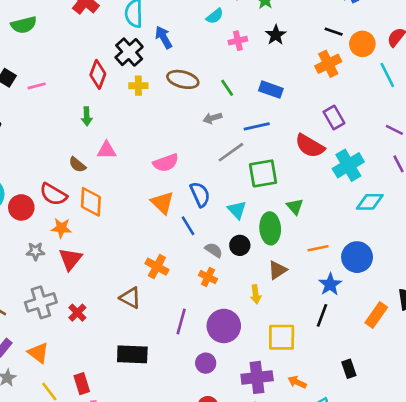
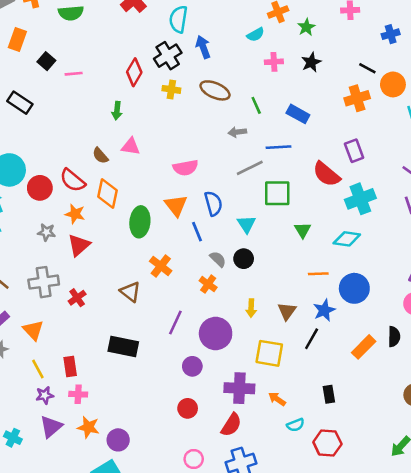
cyan diamond: (370, 202) -> (347, 239), moved
green ellipse: (270, 228) -> (140, 222), moved
brown triangle: (277, 270) -> (287, 311), moved, turned -30

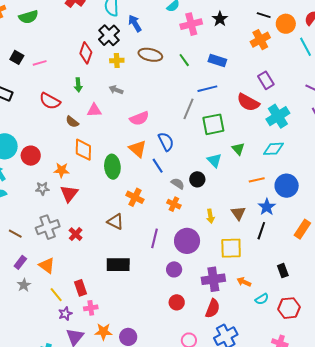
pink cross: (274, 62) -> (191, 24), size x1.5
gray arrow: (237, 132) -> (116, 90), moved, turned 40
gray line: (250, 168) -> (189, 109), turned -30
red semicircle: (73, 180) -> (50, 101), moved
cyan triangle: (246, 224) -> (214, 160), moved

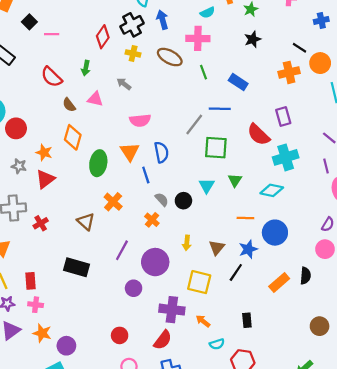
pink cross: (191, 24) -> (198, 38), moved
red circle: (177, 302) -> (120, 335), moved

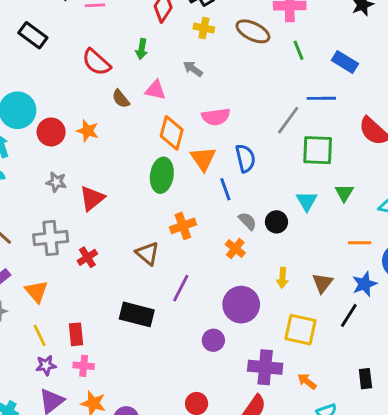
orange diamond: (73, 137) -> (172, 133), moved
orange star: (44, 153) -> (88, 131), moved
orange cross: (113, 202) -> (183, 226), turned 30
purple line: (122, 250) -> (181, 288), moved

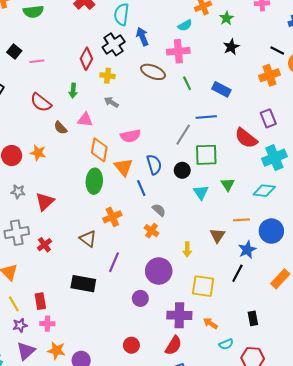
yellow cross: (204, 28) -> (108, 76), moved
black circle: (276, 222) -> (182, 170), moved
brown triangle: (322, 283) -> (217, 235), moved

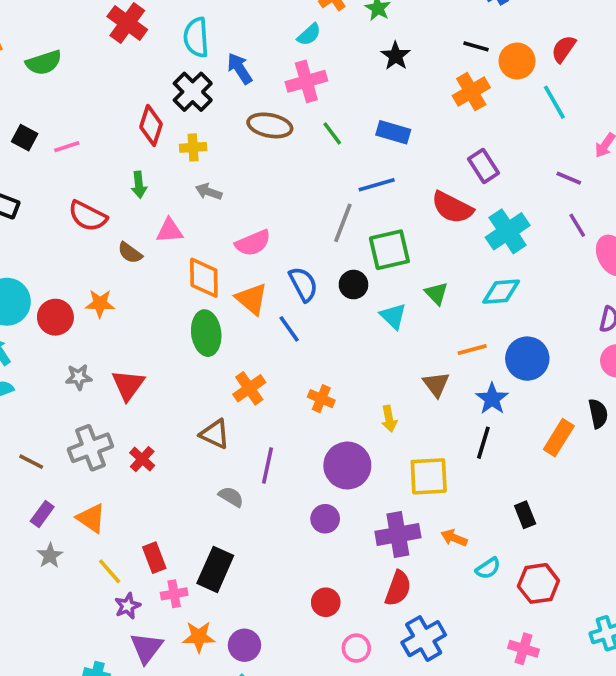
gray semicircle: (159, 210) -> (231, 497), moved
black rectangle: (83, 284) -> (215, 569), moved, turned -65

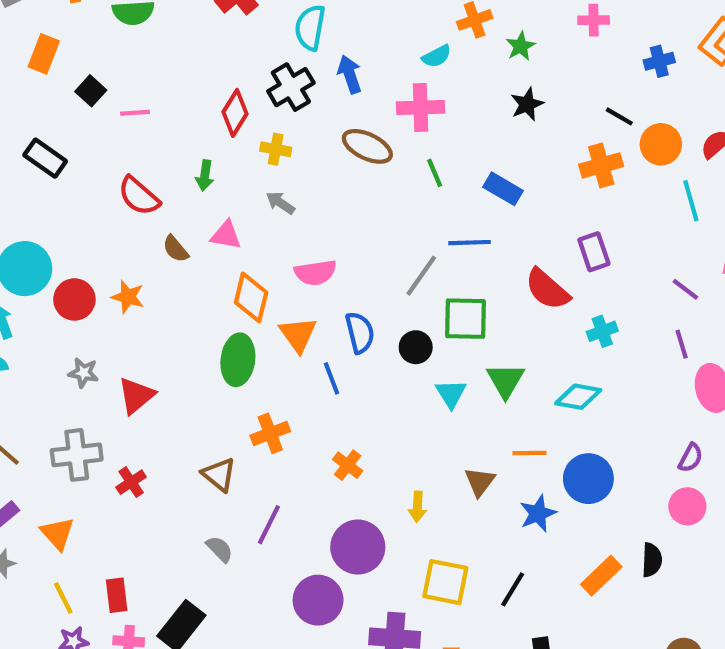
cyan cross: (508, 231) -> (602, 331), size x0.6
green triangle: (436, 293) -> (506, 380), size x1.4
black line: (483, 443) -> (513, 589), moved
purple circle: (325, 519) -> (318, 600), size x1.5

